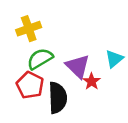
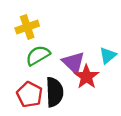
red star: (92, 81) -> (86, 77), size x1.5
red pentagon: (30, 85) -> (30, 95), moved

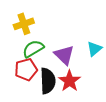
red star: (86, 77) -> (69, 81), moved
red pentagon: (30, 95) -> (26, 69), moved, turned 30

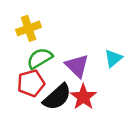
black semicircle: (48, 81) -> (57, 97), turned 50

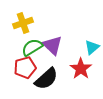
purple triangle: (77, 66) -> (52, 45), moved
red star: (83, 97) -> (81, 69), moved

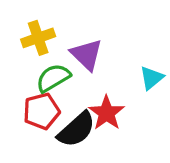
purple triangle: (52, 45) -> (87, 55), moved
red star: (81, 69) -> (107, 113), moved

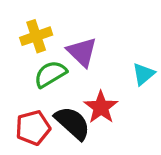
red pentagon: (41, 111) -> (33, 128), moved
black semicircle: (76, 130) -> (72, 123), turned -96

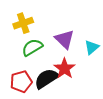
purple triangle: (82, 52) -> (65, 39), moved
black semicircle: (72, 123) -> (46, 79), turned -75

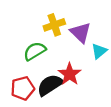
yellow cross: (23, 23) -> (54, 25), moved
purple triangle: (65, 39) -> (81, 33), moved

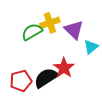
green semicircle: (35, 51) -> (32, 32), moved

